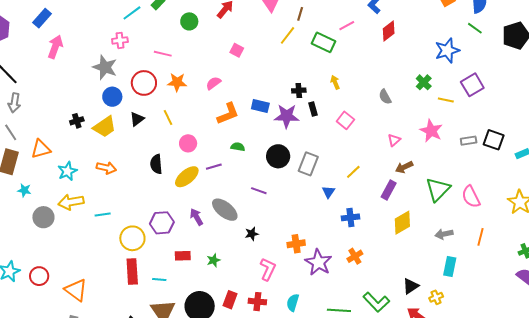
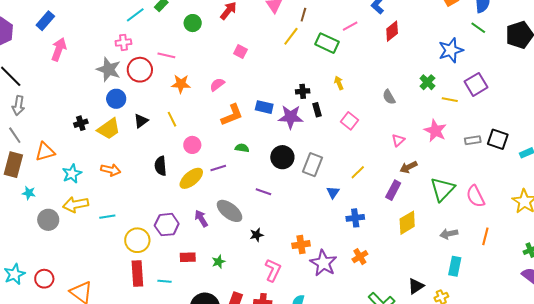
red circle: (144, 83) -> (140, 70), moved

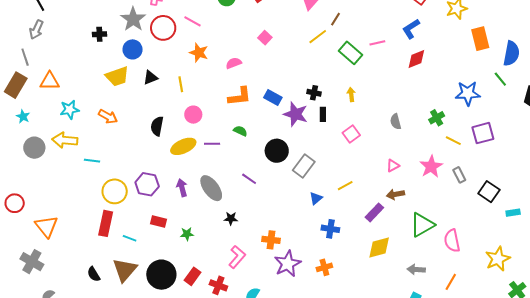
black cross: (81, 123) -> (99, 34), moved
gray rectangle: (473, 140) -> (459, 175), moved, turned 56

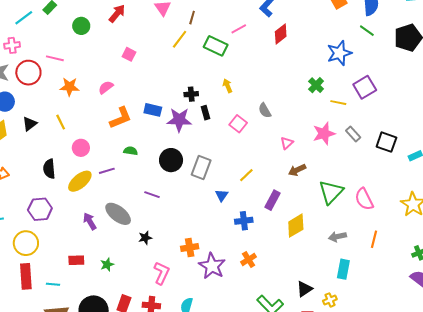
gray semicircle: (396, 122) -> (265, 110), moved
pink star: (431, 167) -> (324, 134), turned 30
purple hexagon: (147, 184) -> (40, 209), moved
purple rectangle: (374, 212) -> (273, 200), moved

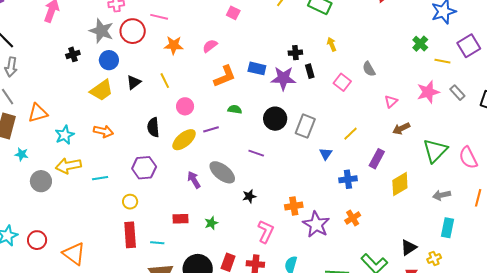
yellow circle: (26, 243) -> (130, 202), size x0.6

